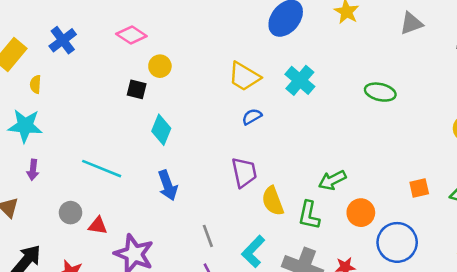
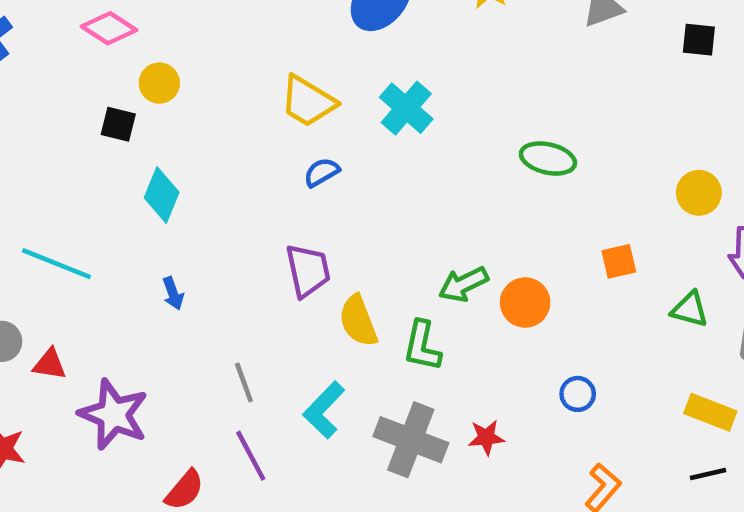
green ellipse: (380, 92) -> (548, 158), moved
blue arrow: (168, 185) -> (173, 293), size x0.6
orange square: (419, 188) -> (619, 261), moved
orange circle: (361, 213) -> (525, 303), moved
blue circle: (397, 242) -> (578, 394), size x0.5

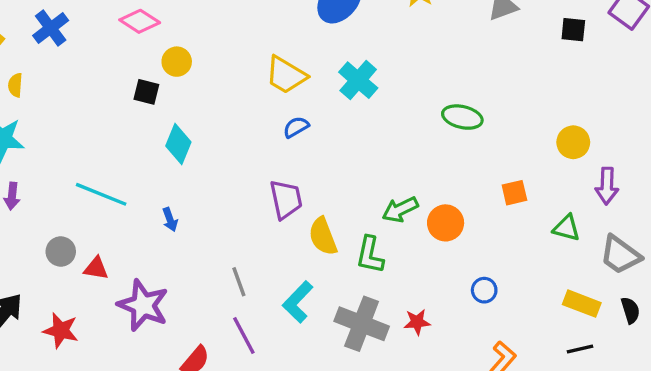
blue arrow: (173, 293) -> (170, 220), moved

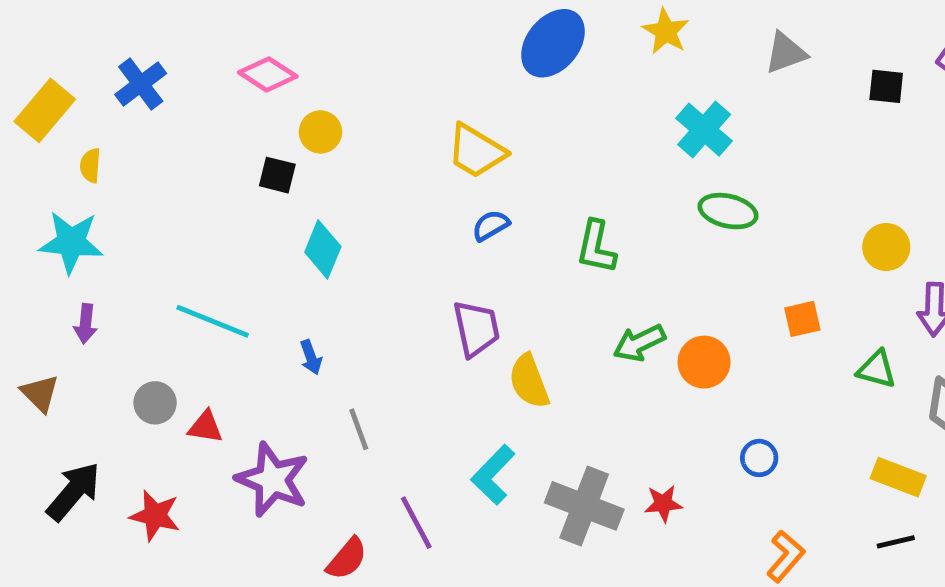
cyan cross: (358, 80) -> (704, 130), moved
green L-shape: (370, 255) -> (596, 247), moved
gray line: (239, 282) -> (359, 429), moved

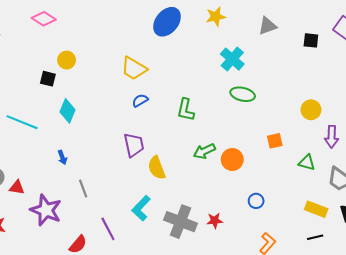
yellow star: (666, 31) -> (216, 17), turned 30
pink diamond: (268, 74) -> (44, 19), moved
cyan line: (213, 321) -> (22, 122), moved

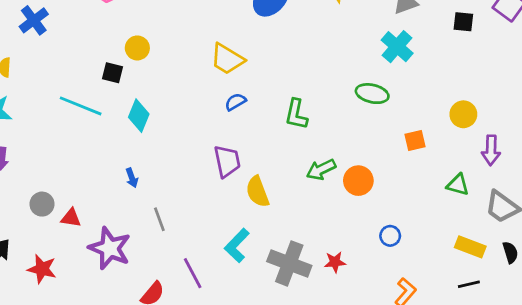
cyan cross: (232, 59) -> (397, 47), moved
cyan line: (22, 122) -> (81, 106), moved
orange square: (275, 141) -> (415, 141), moved

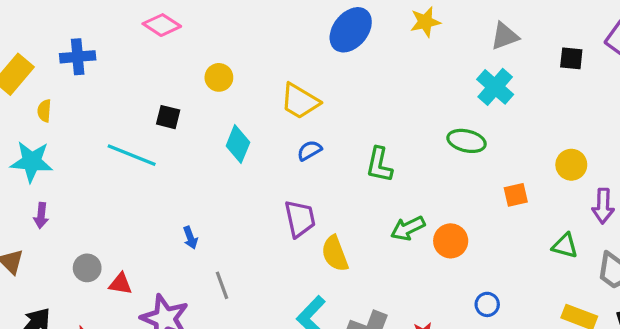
blue cross: (34, 20) -> (78, 57), turned 32
yellow circle: (137, 48) -> (219, 77), moved
cyan diamond: (139, 116) -> (238, 144), moved

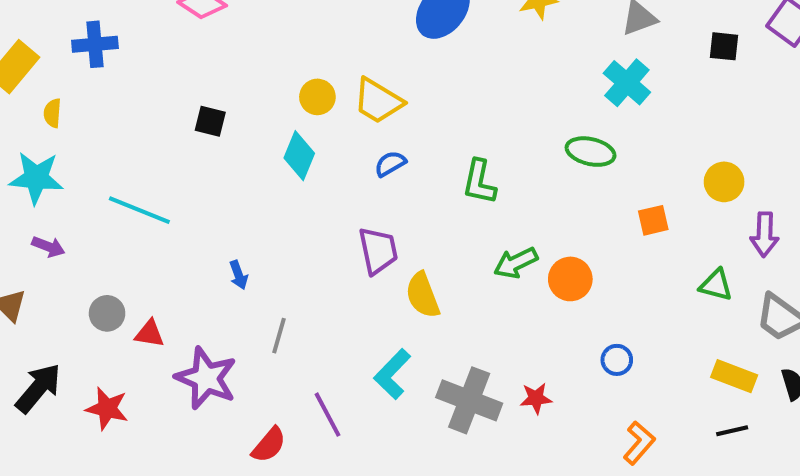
yellow circle: (219, 77) -> (317, 97), moved
cyan line: (132, 155) -> (139, 210), moved
purple arrow: (41, 216) -> (48, 247), turned -75
gray line: (222, 285) -> (279, 336), turned 36

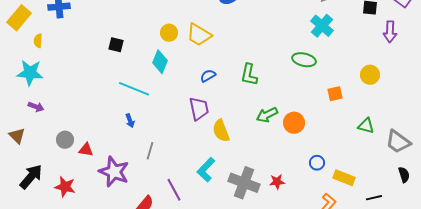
blue semicircle: (390, 164) -> (208, 76), moved
cyan line: (139, 210) -> (134, 89), moved
purple arrow: (764, 234) -> (390, 32), moved
yellow rectangle: (734, 376) -> (344, 178), moved

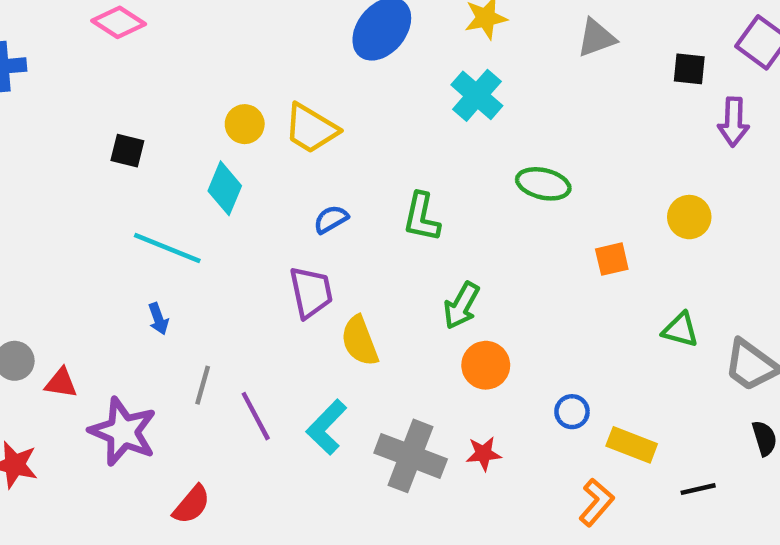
cyan cross: (322, 26) -> (477, 95), moved
green arrow: (267, 115) -> (461, 306), turned -35
orange circle: (294, 123) -> (486, 365), moved
purple line: (174, 190) -> (256, 416), moved

